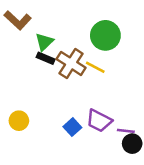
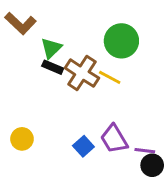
purple trapezoid: (99, 121) -> (114, 139), turned 32

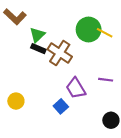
yellow line: (110, 77) -> (105, 33), moved
purple trapezoid: (114, 139) -> (76, 88), moved
purple line: (145, 151) -> (106, 80), moved

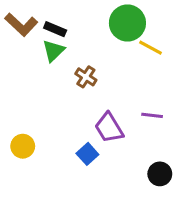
green circle: (89, 30) -> (127, 23), moved
black rectangle: (38, 49) -> (55, 29), moved
brown cross: (60, 53) -> (86, 77), size x0.6

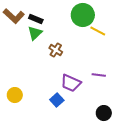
purple trapezoid: (109, 128) -> (71, 83), turned -35

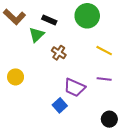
black rectangle: (36, 19) -> (49, 20), moved
yellow line: (98, 31) -> (104, 51), moved
yellow circle: (15, 95) -> (16, 77), moved

